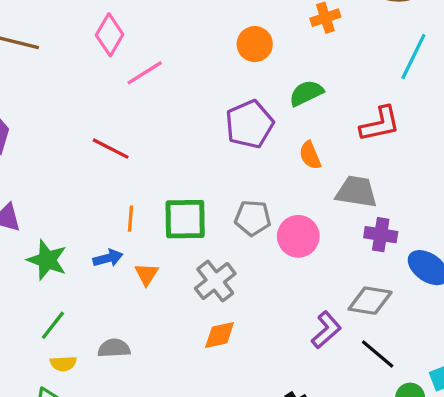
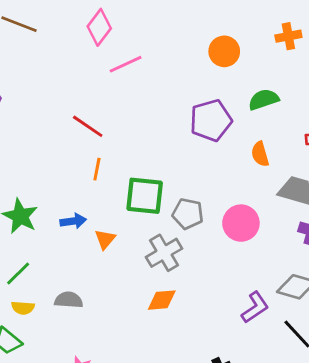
gray pentagon: (253, 218) -> (188, 214), moved
orange line: (130, 219) -> (97, 169), moved

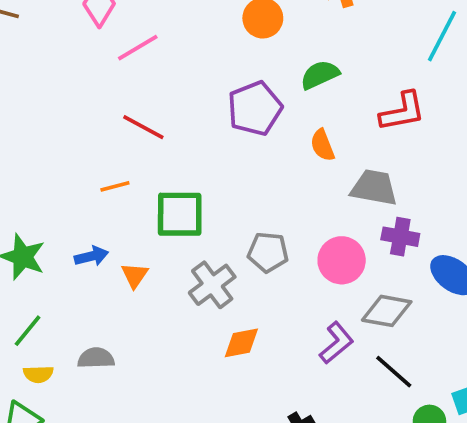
red line: (88, 126) -> (143, 127), moved
orange line: (97, 169) -> (115, 186), turned 70
gray pentagon: (188, 214) -> (268, 252), moved
pink circle: (241, 223) -> (342, 260), moved
orange diamond: (162, 300) -> (241, 343), moved

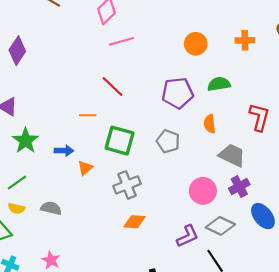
red L-shape: (402, 112) -> (259, 117), turned -80
purple cross: (400, 237) -> (239, 187), turned 36
gray pentagon: (268, 252) -> (168, 141), moved

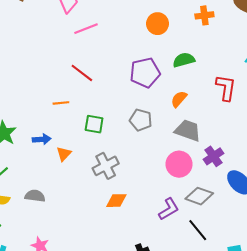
orange semicircle: (210, 124) -> (179, 99), turned 54
green square: (120, 141) -> (94, 124), size x0.7
gray trapezoid: (232, 155) -> (188, 130), moved

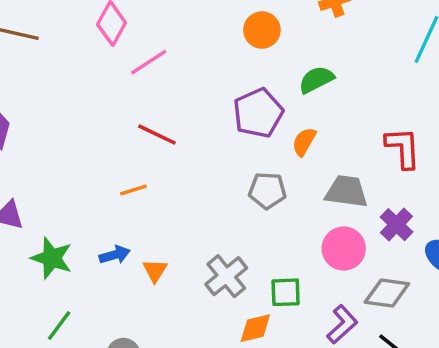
red L-shape: (226, 88) -> (403, 148), moved
orange semicircle: (179, 99) -> (304, 142), moved
green square: (94, 124) -> (286, 292), moved

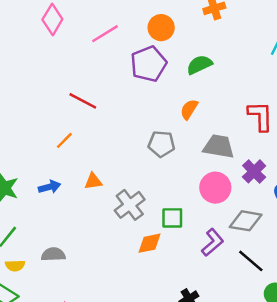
pink line: (149, 62) -> (105, 34), moved
purple pentagon: (258, 113) -> (149, 64), moved
orange line: (133, 190) -> (64, 140), turned -30
orange triangle: (155, 271) -> (93, 181), moved, turned 48

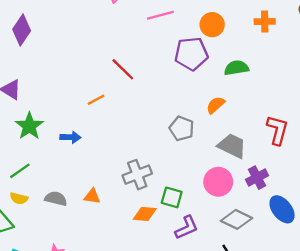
orange triangle: (93, 181) -> (92, 196), moved
purple L-shape: (213, 242) -> (187, 228), moved

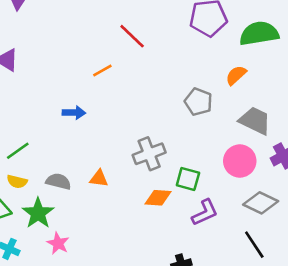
green semicircle: (236, 68) -> (259, 33), size x1.4
green star: (29, 126) -> (38, 213), moved

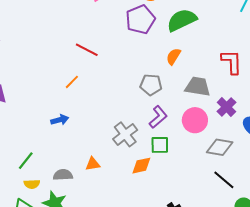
purple L-shape: (205, 213) -> (158, 117), moved

